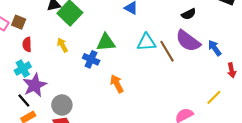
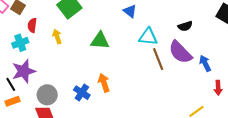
cyan triangle: (146, 42) -> (148, 37), moved
red semicircle: (27, 44) -> (32, 25), moved
blue cross: (91, 59) -> (82, 93), moved
cyan cross: (23, 69) -> (20, 43), moved

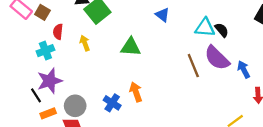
black semicircle: (185, 26) -> (222, 30), turned -112
cyan triangle: (148, 37) -> (205, 28), moved
orange rectangle: (12, 101) -> (48, 113), moved

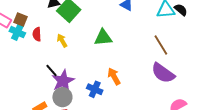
cyan cross: (45, 51) -> (17, 32), moved, turned -35
purple semicircle: (217, 58) -> (163, 73), moved
purple star: (50, 81) -> (63, 81), moved
black line: (36, 95) -> (51, 70), moved

